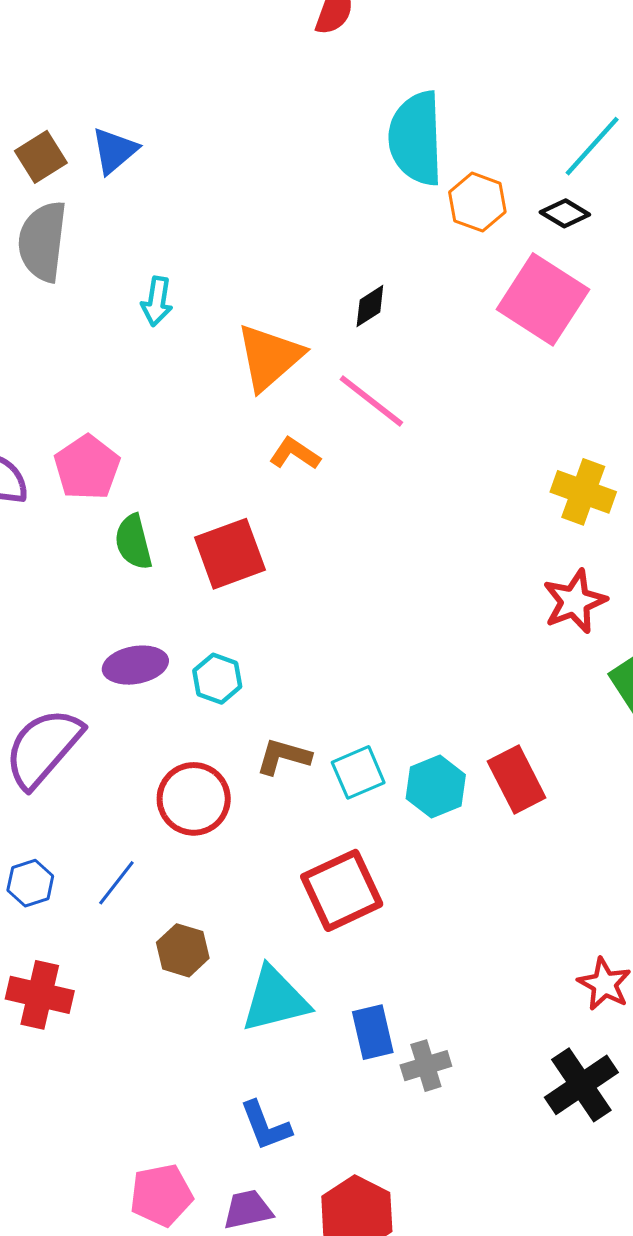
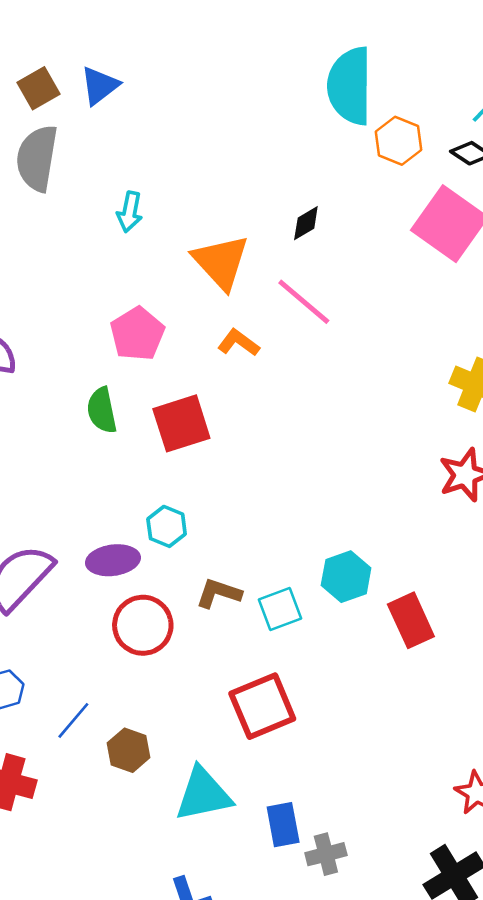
orange triangle: (269, 357) -> (221, 262), turned -34
pink pentagon: (87, 468) -> (137, 334), moved
purple ellipse: (135, 665) -> (113, 560), moved
cyan hexagon: (436, 787) -> (346, 577), moved
blue line: (116, 883) -> (73, 720), moved

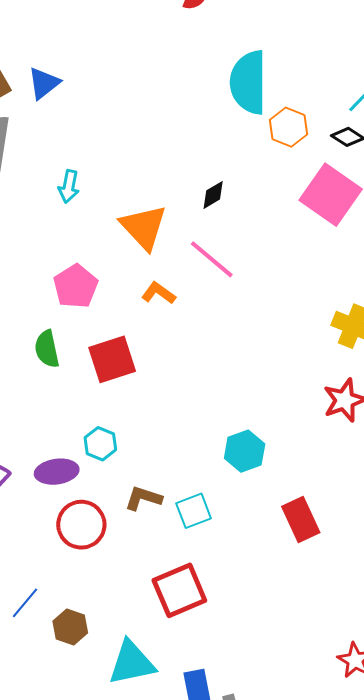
cyan hexagon: (346, 577) -> (245, 451), moved

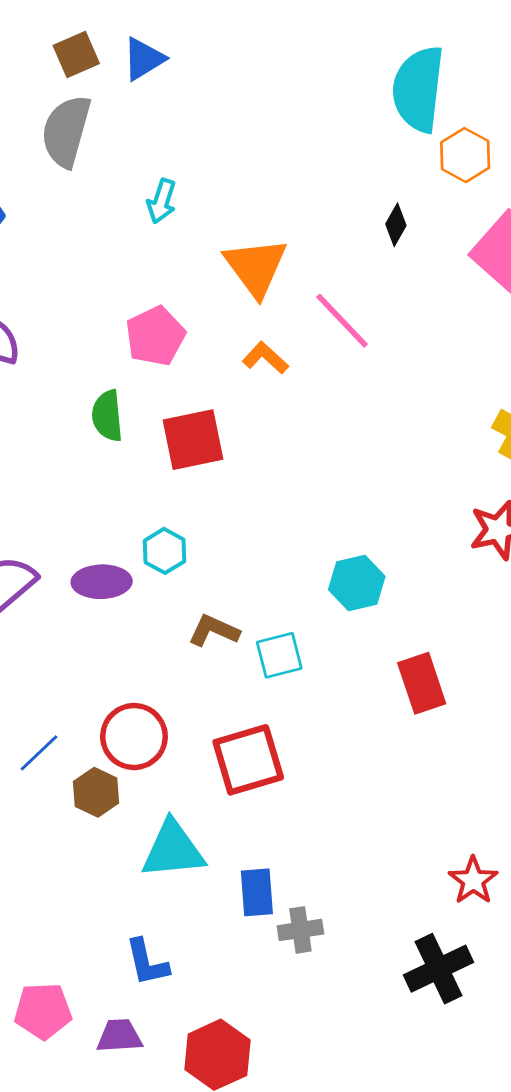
black diamond: (213, 195) -> (396, 225), moved, turned -36
red circle: (81, 525) -> (134, 737), moved

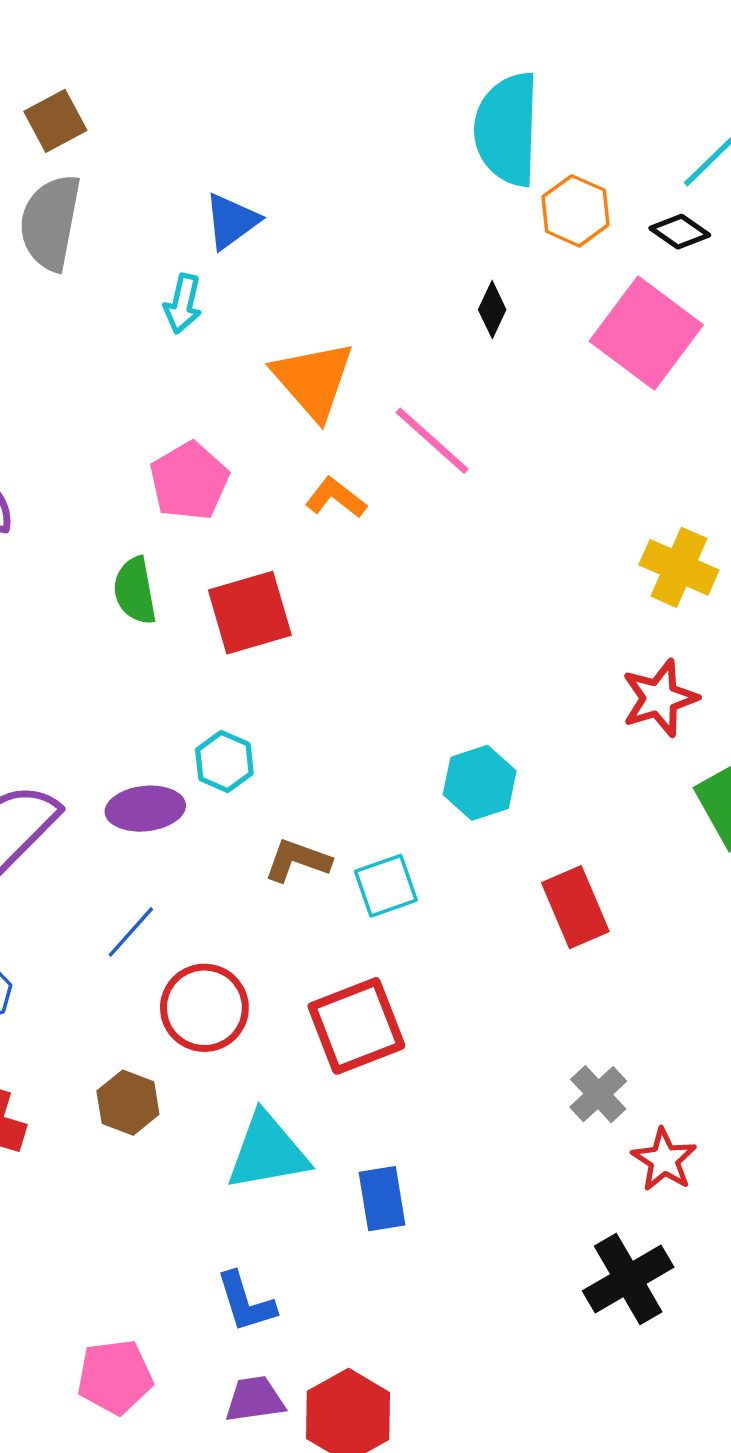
blue triangle: (144, 59) -> (231, 221), moved
blue line: (39, 753) -> (131, 932), moved
brown hexagon: (96, 792) -> (128, 1103), moved
gray cross: (300, 930) -> (598, 1094), moved, turned -30
purple trapezoid: (119, 1036) -> (255, 1399), moved

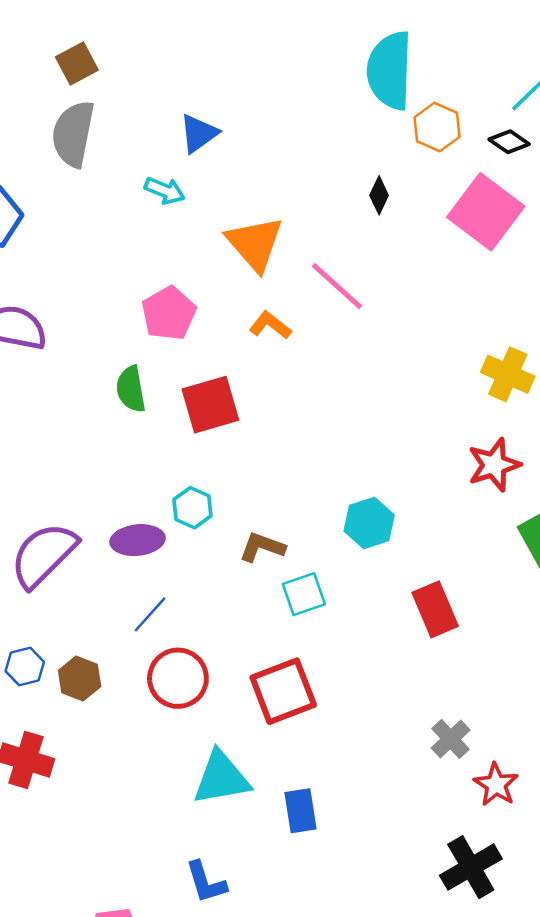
cyan arrow: (183, 304) -> (165, 191), turned -81
brown L-shape: (297, 860) -> (262, 547), moved
blue line: (131, 932) -> (150, 614), moved
brown hexagon: (128, 1103) -> (80, 678), moved

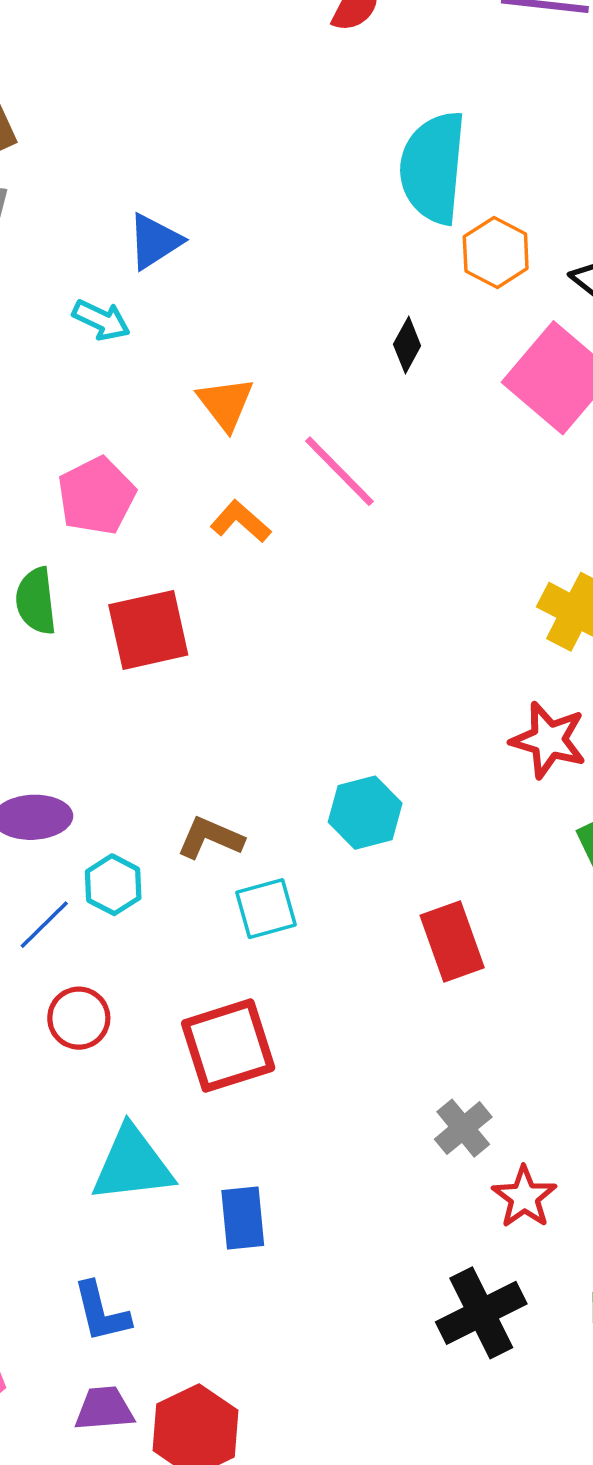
orange triangle: (255, 244) -> (226, 404), size x0.7
red star: (494, 465) -> (549, 740), turned 30
cyan hexagon: (192, 508) -> (113, 885), moved
red circle: (178, 678) -> (79, 1018), size x0.7

